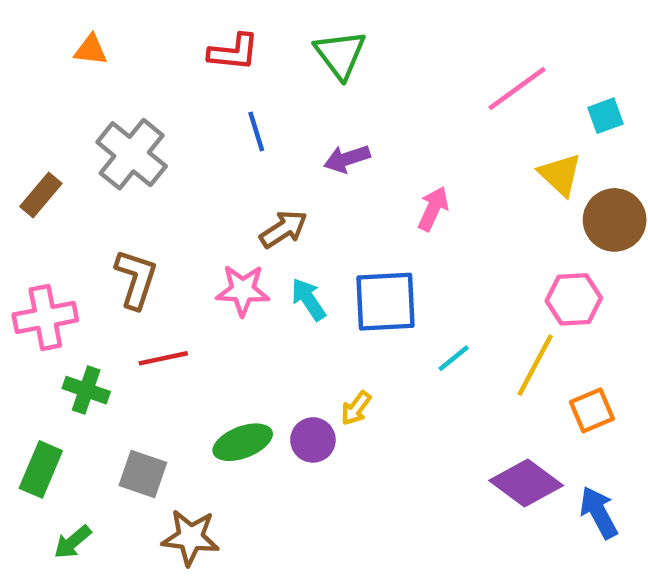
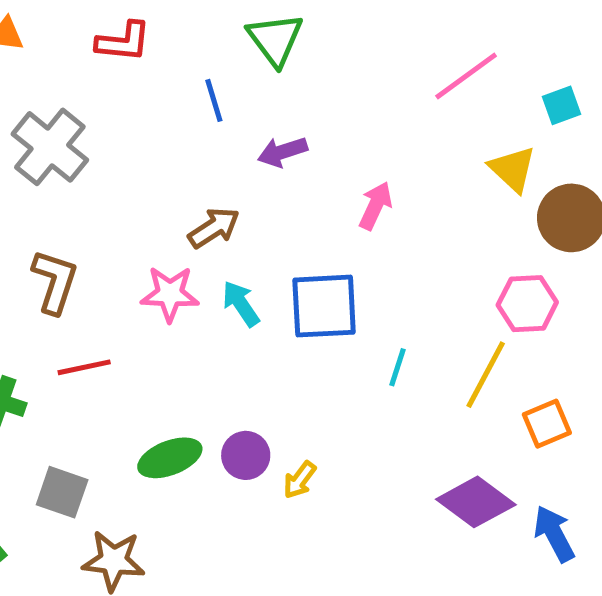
red L-shape: (234, 52) -> (123, 42), moved
blue line: (256, 132) -> (214, 100), moved
cyan line: (454, 358) -> (398, 367), turned -33
yellow arrow: (356, 408) -> (300, 480), moved

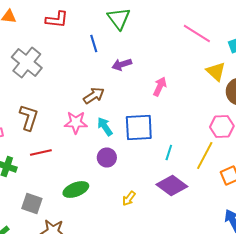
pink line: (466, 76) -> (197, 34), turned 68
purple circle: (246, 455) -> (107, 158), moved
purple diamond: (476, 502) -> (172, 186), moved

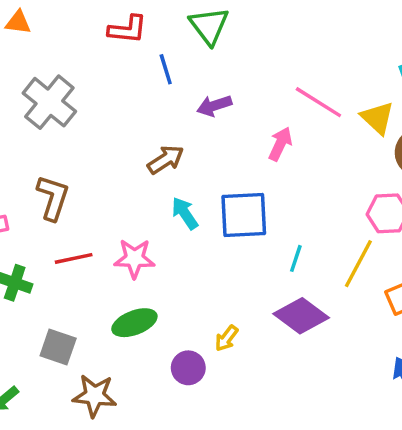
red L-shape: (57, 20) -> (127, 29), moved
pink line: (197, 34) -> (318, 102), moved
pink star: (76, 122) -> (134, 258), moved
purple circle: (107, 158) -> (188, 368), moved

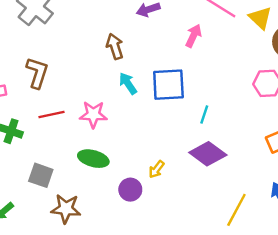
brown arrow: (166, 160) -> (115, 46), turned -75
yellow line: (358, 264) -> (236, 210), moved
green ellipse: (134, 323) -> (93, 159), turned 36

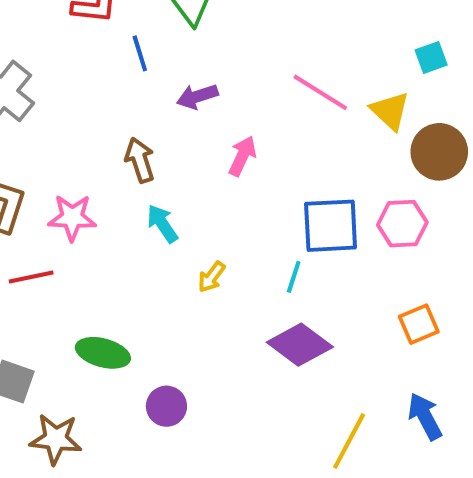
pink arrow: (194, 36) -> (242, 156), moved
blue square: (168, 85) -> (331, 226), moved
pink star: (93, 114) -> (72, 217), moved
yellow arrow: (157, 169) -> (212, 277), moved

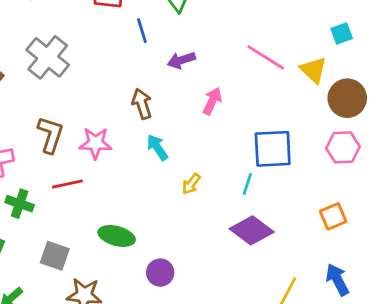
pink hexagon: (402, 224) -> (343, 147), moved

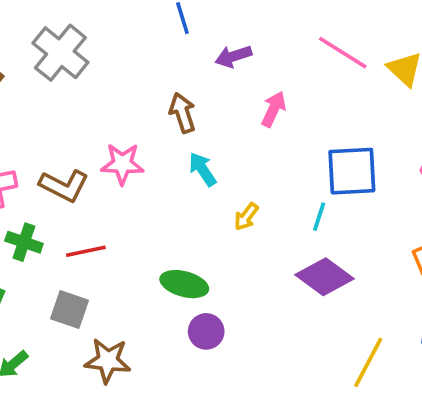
brown L-shape: (51, 135) -> (64, 186), moved, turned 99
red line: (67, 184) -> (86, 251), moved
green ellipse: (117, 236) -> (184, 284), moved

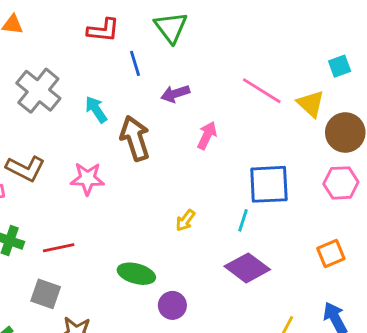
brown arrow: (182, 113) -> (135, 138), size x1.4
cyan arrow: (202, 169) -> (96, 109), moved
brown L-shape: (64, 186) -> (25, 169), moved
purple circle: (206, 331) -> (172, 305), moved

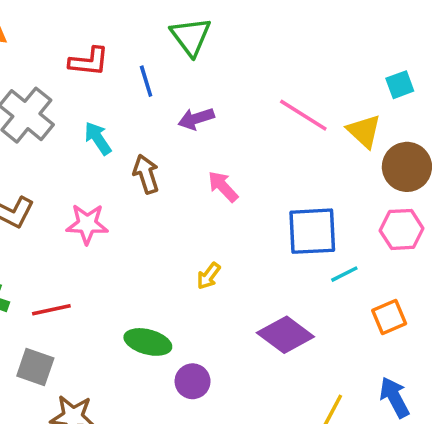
red L-shape: (103, 30) -> (89, 61), moved
pink arrow: (207, 135) -> (223, 187), moved, turned -68
brown arrow: (135, 138) -> (146, 174), size x0.7
cyan line: (243, 220) -> (344, 274), moved, turned 45

